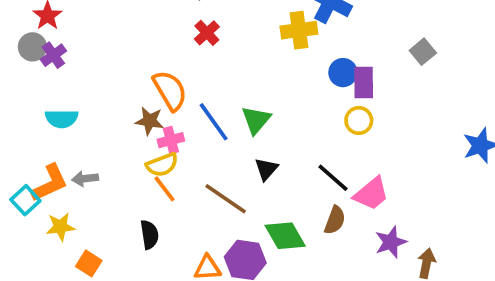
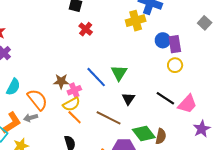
orange semicircle: (170, 90) -> (37, 100), moved
cyan semicircle: (62, 119) -> (13, 87), turned -54
brown semicircle: (335, 220) -> (161, 136), moved

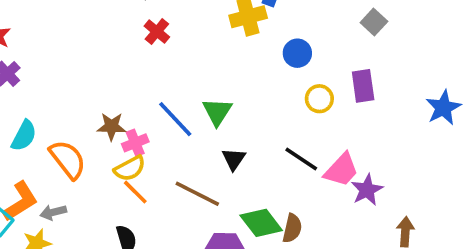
purple rectangle: (175, 44) -> (363, 86), moved
gray arrow: (31, 118) -> (53, 212), moved
purple star: (202, 129) -> (367, 190), moved

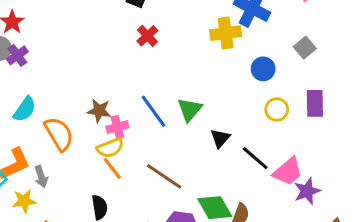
gray square: (374, 22) -> (305, 48), moved
black triangle: (234, 159) -> (220, 138), moved
gray arrow: (53, 212) -> (41, 177), turned -100

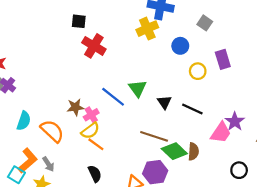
red cross: (147, 36) -> (94, 46), size x1.5
pink trapezoid: (288, 172) -> (221, 133), moved
brown line: (164, 176) -> (154, 136), moved

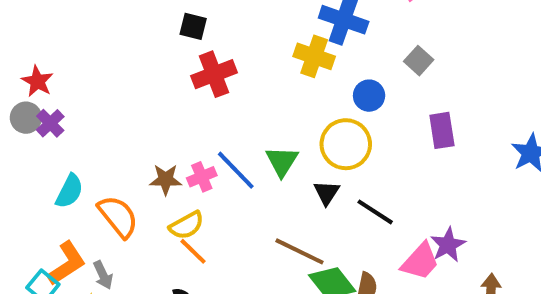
yellow cross: (147, 29) -> (314, 56), turned 35
red cross: (94, 46) -> (214, 74), turned 30
yellow circle: (198, 71) -> (346, 144), moved, size x1.6
pink cross: (91, 115) -> (202, 177), moved

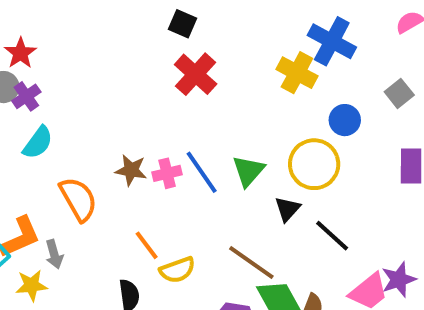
red cross: (214, 74) -> (196, 74), turned -36
cyan semicircle: (69, 191) -> (38, 143), moved
yellow semicircle: (187, 225) -> (177, 270), moved

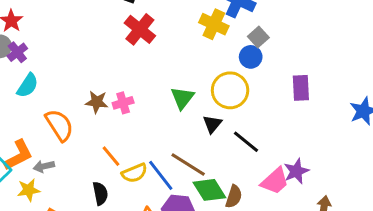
gray square: (399, 93) -> (258, 37), moved
blue line: (202, 172) -> (161, 175), moved
gray arrow: (54, 254) -> (44, 166), turned 96

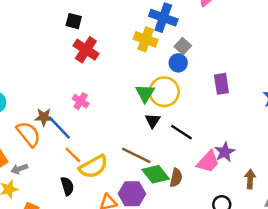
green triangle: (182, 98) -> (145, 93), moved
brown star: (97, 102) -> (44, 117), moved
pink cross: (123, 103) -> (81, 101), moved, turned -35
yellow semicircle: (134, 173) -> (93, 167), size x1.4
blue line: (161, 175) -> (59, 128), moved

